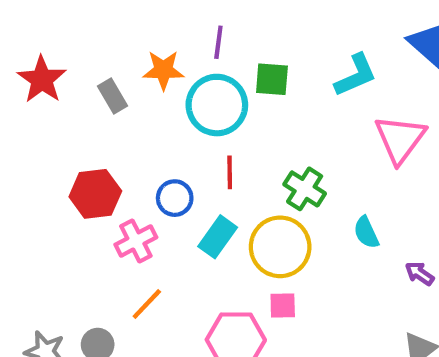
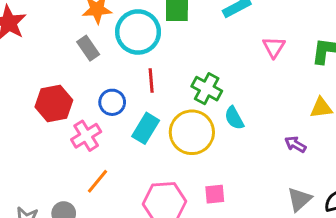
gray rectangle: (112, 96) -> (88, 48), moved
pink triangle: (400, 139) -> (274, 47), size x0.6
cyan semicircle: (366, 232) -> (234, 118), moved
pink square: (283, 305) -> (215, 194), moved

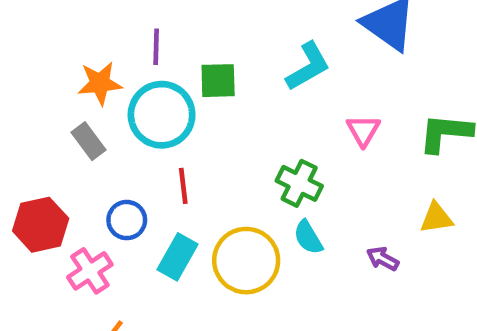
green cross: (207, 89) -> (299, 183), moved
purple arrow: (295, 144) -> (383, 259), moved

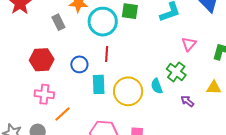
gray rectangle: (89, 141) -> (58, 22), moved
green cross: (299, 183) -> (176, 72), moved
cyan rectangle: (178, 257) -> (99, 84), turned -42
pink cross: (90, 271) -> (44, 94), moved, turned 30

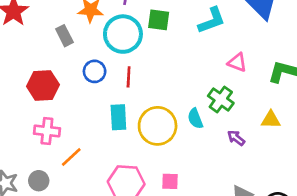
pink triangle: (189, 44) -> (237, 62), turned -49
blue circle: (79, 64) -> (95, 71), moved

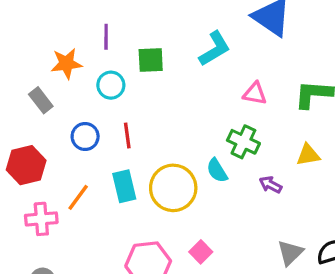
cyan circle: (123, 34) -> (111, 85), size x0.6
orange line: (71, 157) -> (78, 197), moved
pink square: (170, 181) -> (201, 252), turned -36

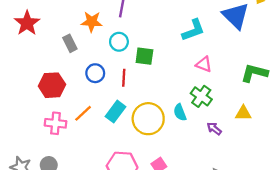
green square: (151, 60) -> (144, 56), moved
pink triangle: (255, 94) -> (204, 64), moved
cyan rectangle: (124, 186) -> (115, 112), turned 40

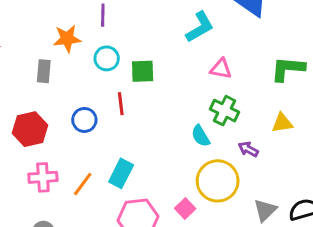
gray rectangle: (70, 43) -> (44, 71), turned 42
blue circle: (95, 73) -> (84, 120), moved
cyan rectangle: (115, 112) -> (121, 173), moved
orange line: (83, 113) -> (83, 184), moved
yellow circle: (148, 119) -> (218, 181), moved

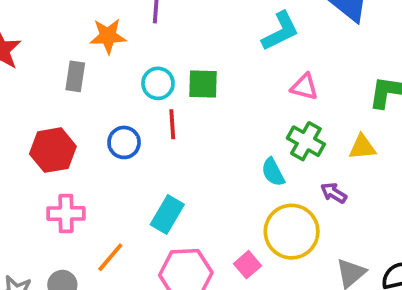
cyan circle: (107, 58) -> (158, 83), moved
yellow triangle: (282, 123) -> (362, 147), moved
orange line: (83, 184) -> (110, 257), moved

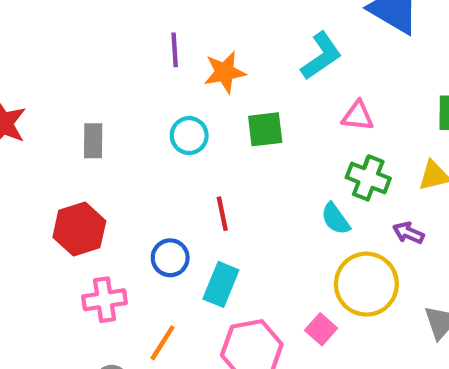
orange star: (108, 36) -> (225, 72), moved
green square: (203, 84) -> (265, 129), moved
red line: (172, 124) -> (222, 214), moved
blue circle: (124, 142) -> (170, 258), moved

